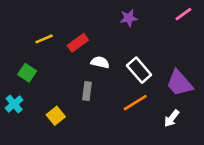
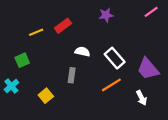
red rectangle: (78, 43) -> (63, 26), moved
green square: (27, 73) -> (22, 60), turned 32
white arrow: (172, 118) -> (142, 98), turned -64

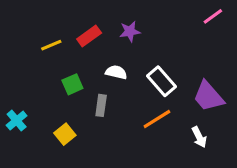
purple star: (106, 15) -> (130, 31), moved
green square: (22, 60) -> (72, 84), moved

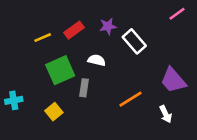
white rectangle: (162, 81) -> (134, 41), moved
green square: (72, 84) -> (60, 70), size x1.6
cyan cross: (17, 121) -> (14, 100), turned 30

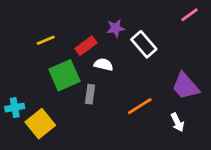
red rectangle: (74, 30) -> (86, 46), moved
yellow square: (54, 112) -> (40, 124), moved, size x1.5

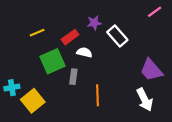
orange line: (140, 106) -> (98, 95), moved, turned -60
white arrow: (177, 122) -> (145, 100), size x1.5

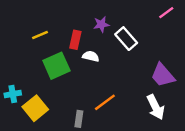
red rectangle: (70, 37) -> (75, 40), turned -42
gray rectangle: (73, 77) -> (79, 119), moved
orange line: (98, 95) -> (105, 102), turned 55

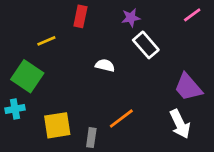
purple star: (101, 24) -> (131, 18), moved
red rectangle: (75, 40) -> (80, 16), moved
green square: (56, 66) -> (27, 76), moved, turned -32
yellow square: (35, 108) -> (57, 125), moved, turned 30

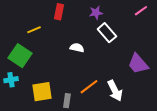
white arrow: (180, 124) -> (115, 91), moved

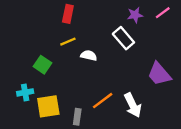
purple star: (96, 13) -> (135, 15), moved
yellow line: (34, 30) -> (68, 42), moved
green square: (20, 56) -> (42, 65), moved, size x0.7
cyan cross: (11, 80) -> (25, 92), moved

